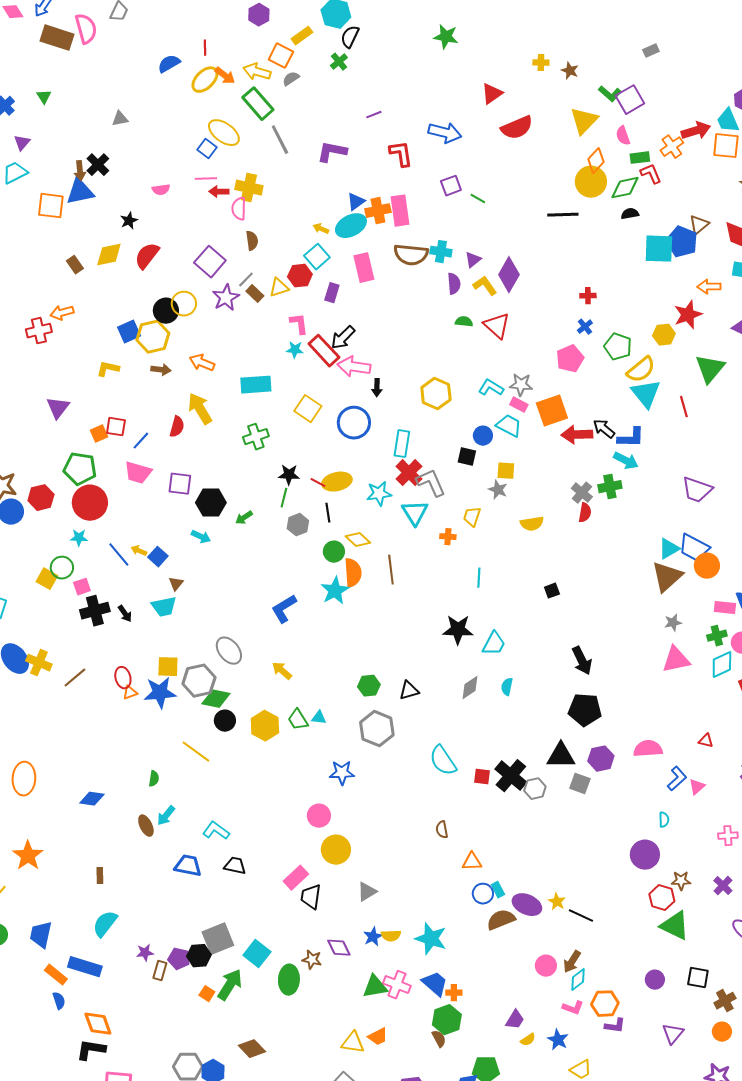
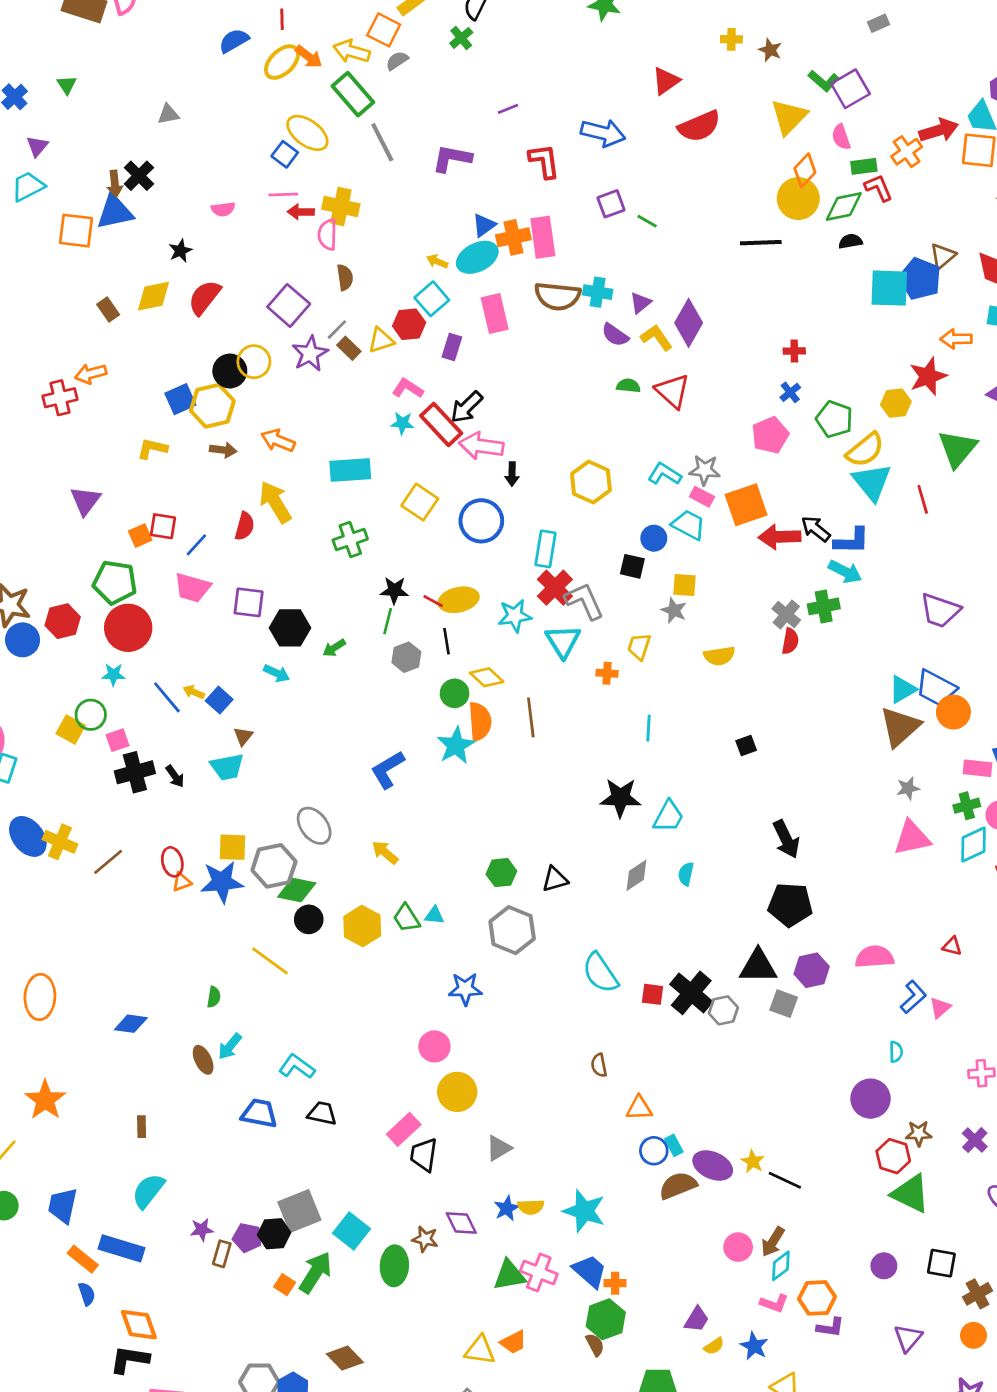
purple semicircle: (454, 284) -> (615, 335), turned 130
pink L-shape: (299, 324) -> (408, 388), turned -50

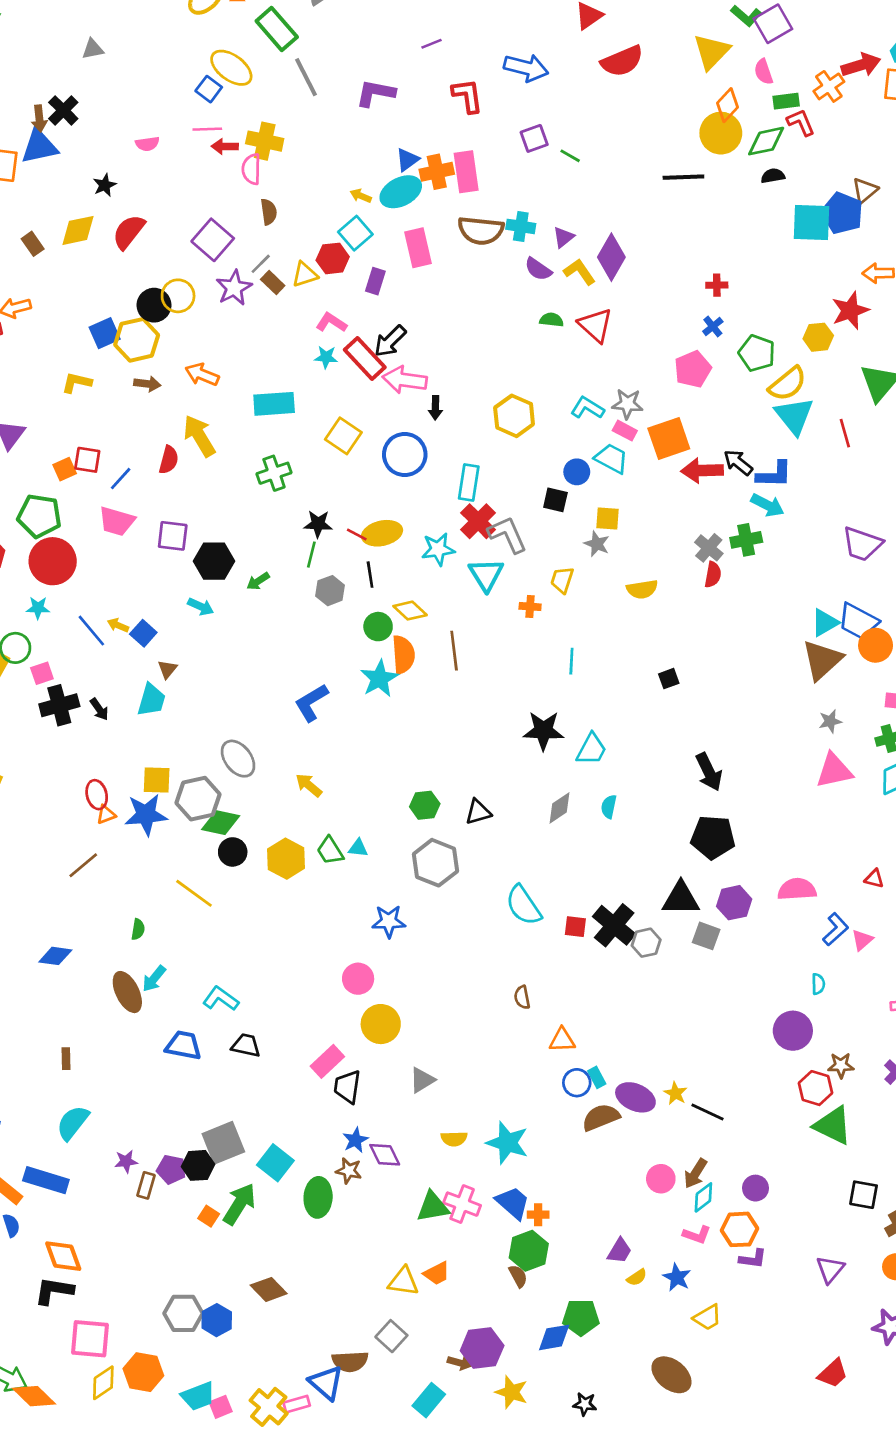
cyan trapezoid: (227, 767) -> (151, 700), turned -63
brown line: (108, 862) -> (83, 865), moved
brown ellipse: (203, 1060) -> (127, 992), size x1.4
blue star: (507, 1208) -> (355, 1140), moved
purple circle: (884, 1266) -> (755, 1188), moved

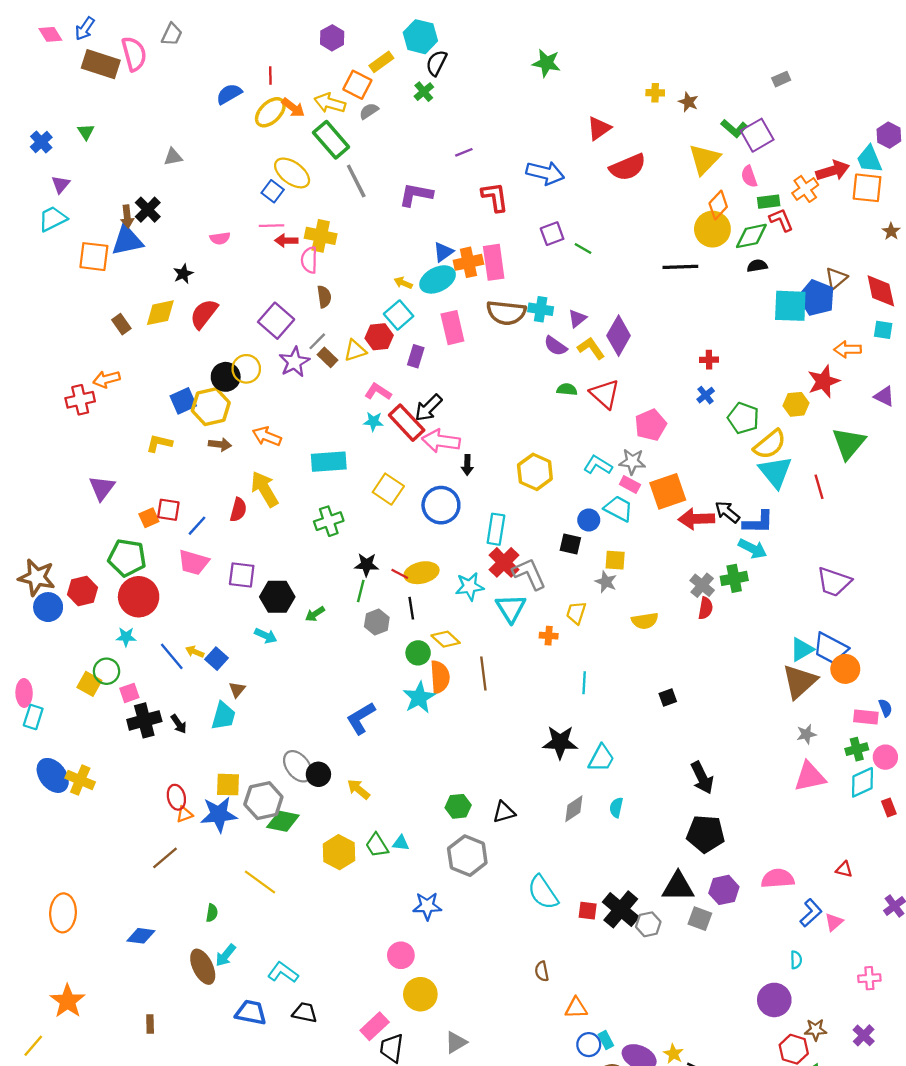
pink pentagon: (693, 369) -> (651, 425), moved
black circle: (233, 852) -> (318, 774), moved

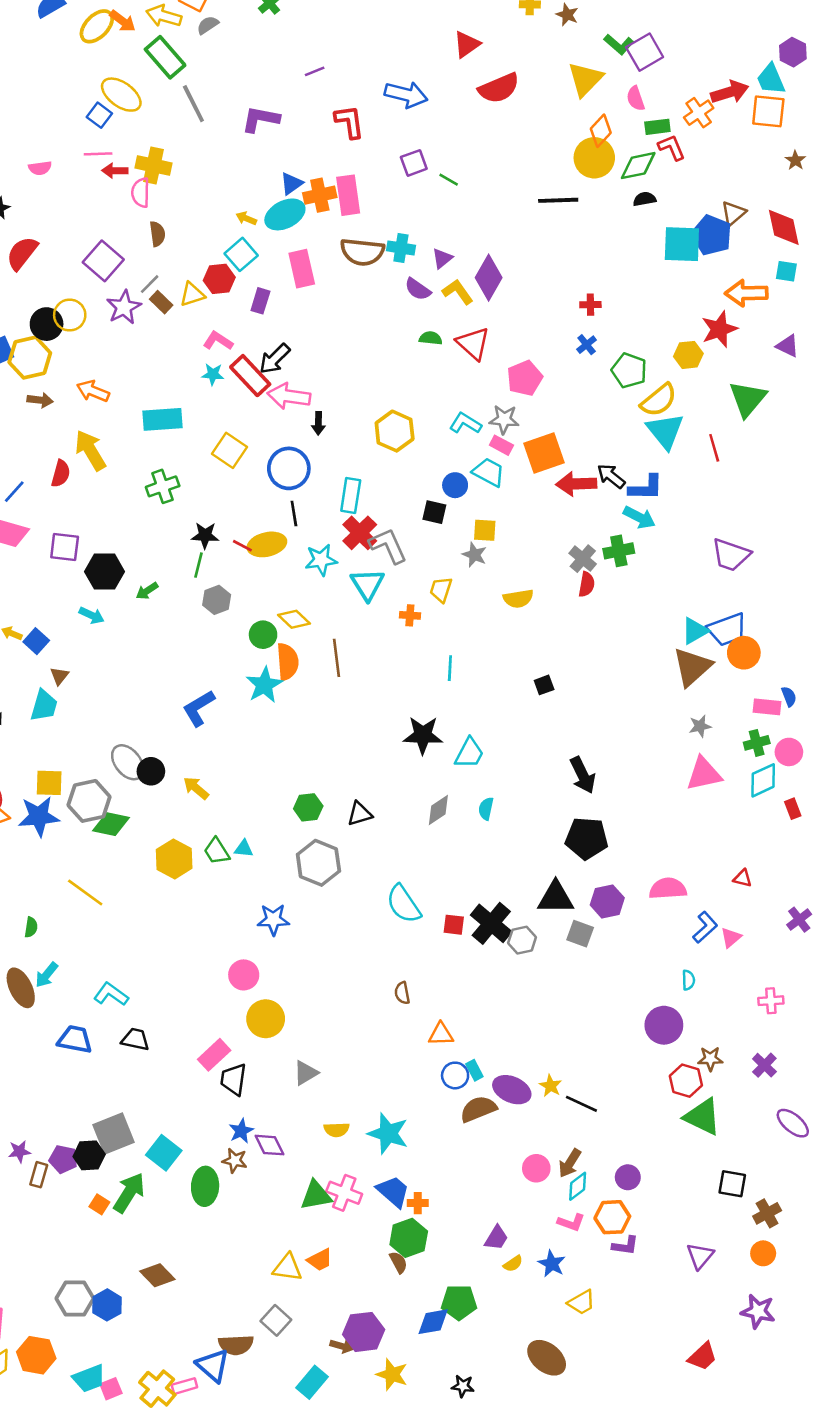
orange arrow: (848, 349) -> (746, 293), size x1.4
black line: (411, 608) -> (294, 514), moved
blue trapezoid: (830, 648) -> (727, 630), turned -48

